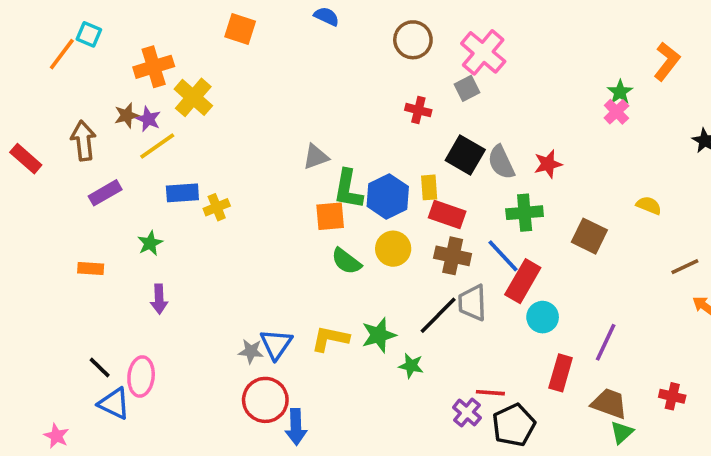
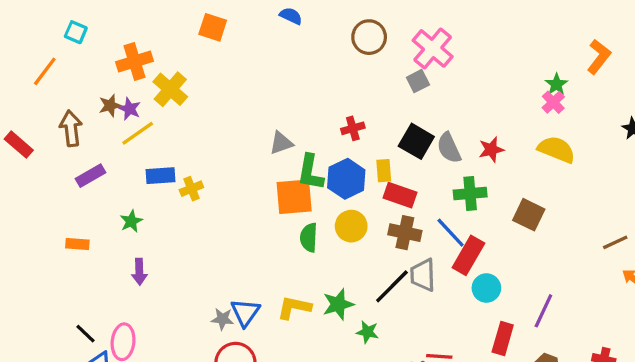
orange line: (62, 54) -> (45, 71), moved
red cross: (418, 110) -> (353, 128), moved, turned -30
yellow semicircle: (649, 205) -> (556, 150), moved, size x1.6
orange square: (330, 216) -> (294, 197), size x1.4
green semicircle: (346, 261) -> (309, 237), turned 56

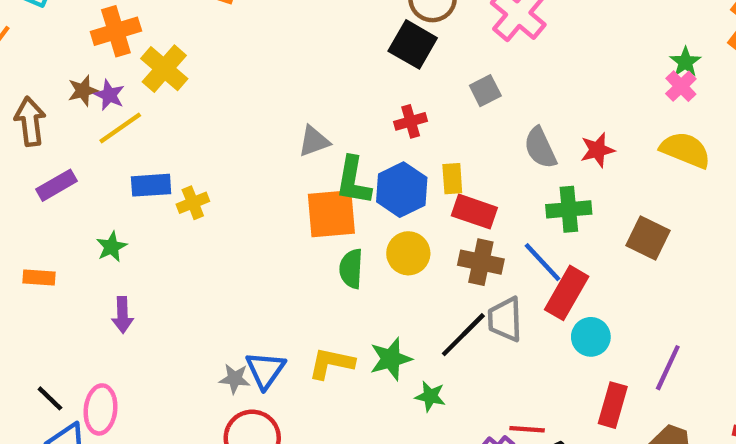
gray square: (418, 81) -> (485, 91), moved
black square: (416, 141) -> (413, 44), moved

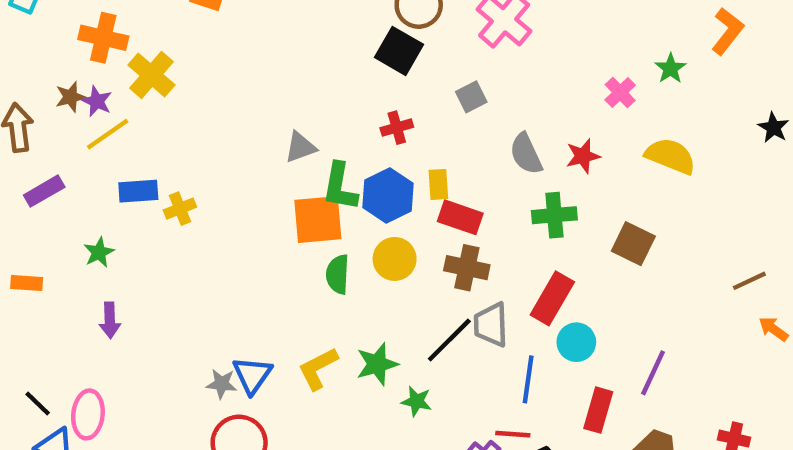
orange cross: (116, 31) -> (103, 38), turned 30
pink cross: (681, 86) -> (620, 93), moved
blue line: (542, 262) -> (528, 379), moved, turned 51
yellow L-shape: (331, 363) -> (318, 368), turned -39

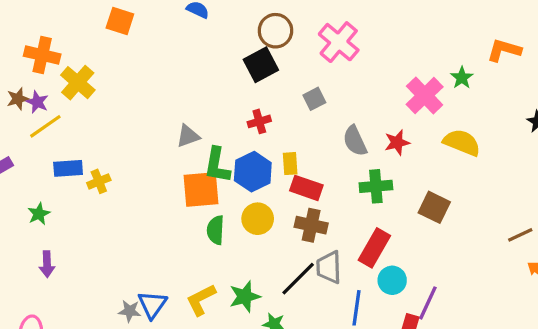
orange L-shape: (727, 31) -> (504, 50), turned -112
black square: (399, 51) -> (261, 65), turned 32
pink cross: (620, 93) -> (425, 96), size x1.6
purple line: (653, 373) -> (428, 303), moved

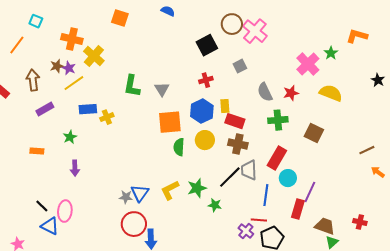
brown circle: (275, 31) -> (232, 24), moved
gray triangle: (188, 136) -> (162, 89), turned -42
green L-shape: (217, 165) -> (132, 86), moved

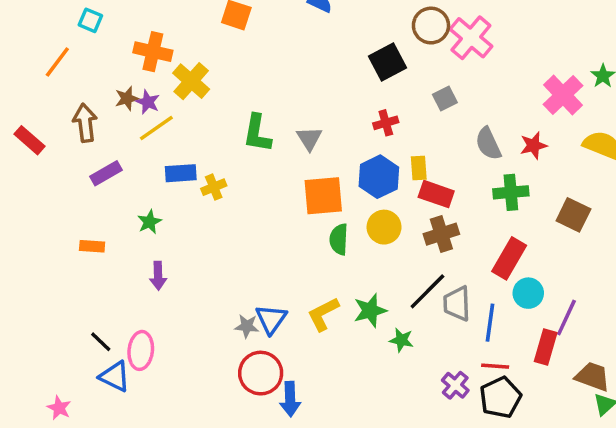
brown cross: (238, 144) -> (441, 234), turned -30
gray trapezoid: (249, 170) -> (457, 304), moved
red line: (259, 220) -> (495, 366), moved

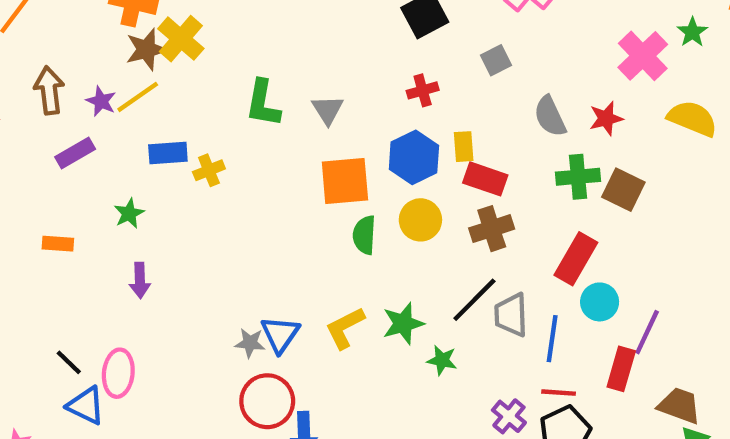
brown star: (127, 98) -> (146, 49), moved, size x1.4
purple star: (148, 102) -> (101, 101), moved
brown square: (573, 215) -> (623, 190), moved

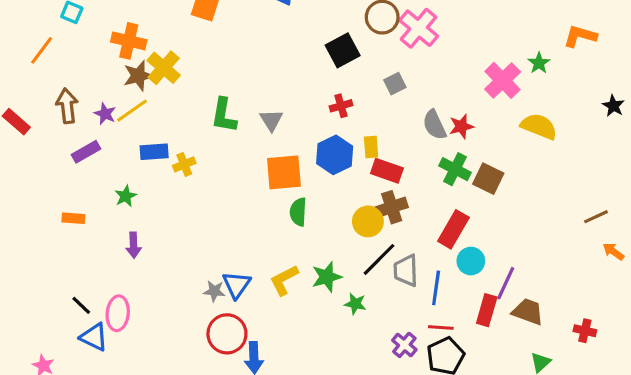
red star: (606, 118) -> (461, 126), moved
green cross: (578, 177) -> (455, 169), turned 32
yellow circle: (420, 220) -> (368, 221), moved
brown trapezoid: (679, 406) -> (528, 312), moved

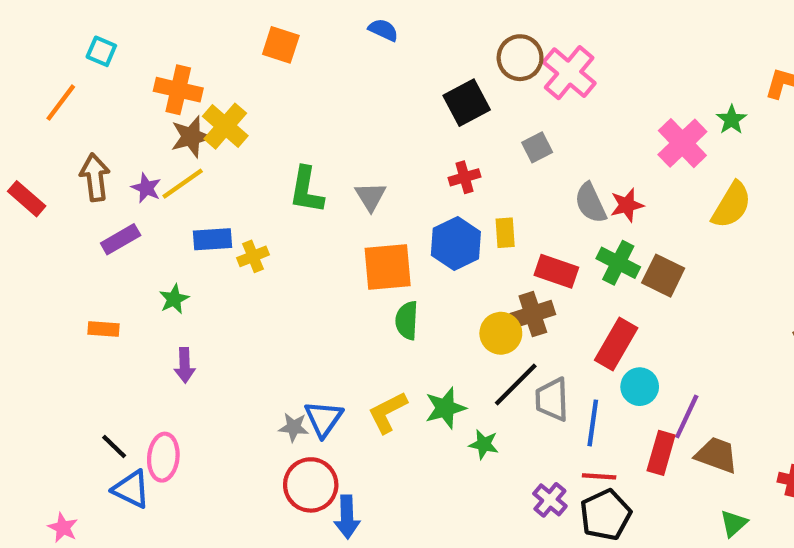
yellow semicircle: (539, 126) -> (732, 205), turned 99
red rectangle: (387, 171) -> (556, 271), moved

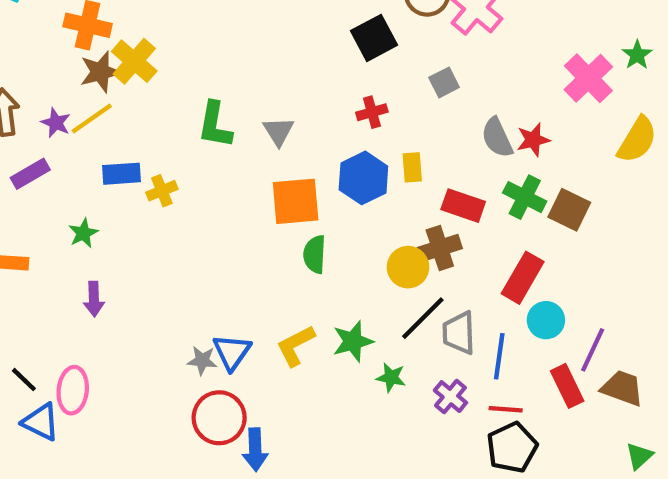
red rectangle: (661, 453) -> (567, 386), turned -42
purple cross: (550, 500) -> (450, 397), moved

